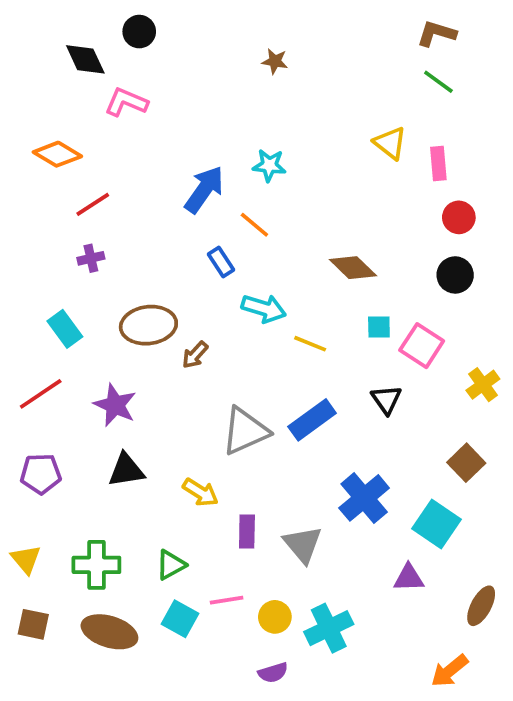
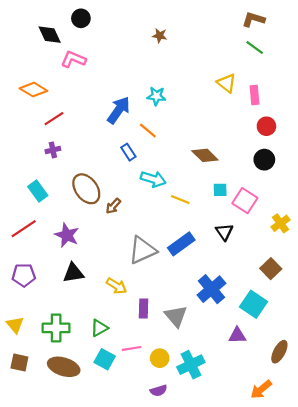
brown ellipse: (148, 325) -> (86, 189), turned 60

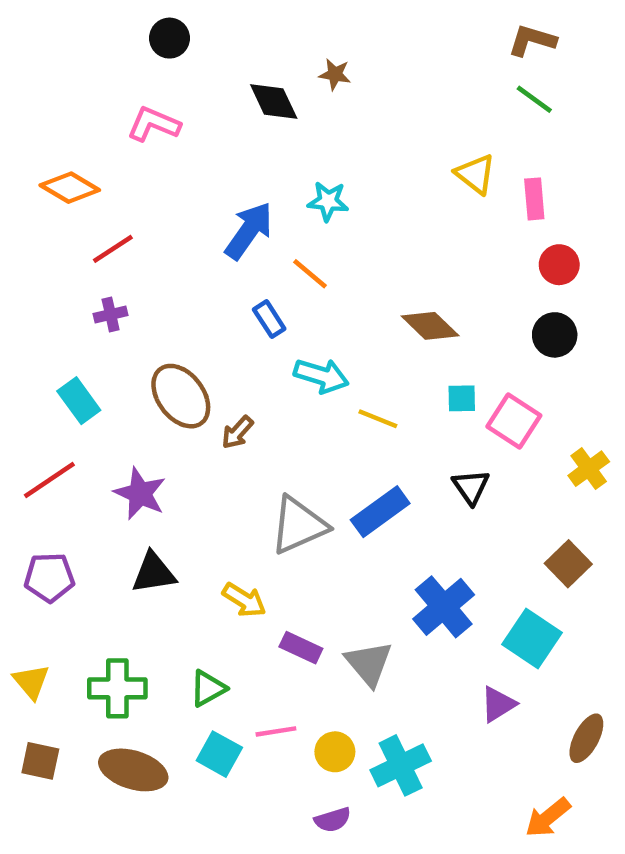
black diamond: (50, 35) -> (274, 102), moved
purple rectangle: (143, 309) -> (301, 648), turned -66
purple triangle: (237, 336) -> (498, 704), turned -30

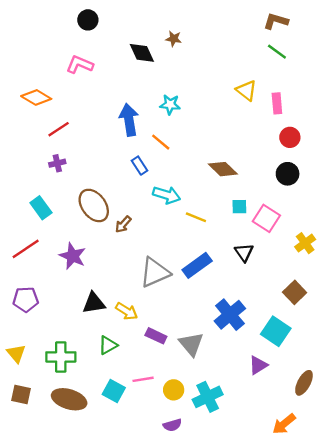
blue arrow: (249, 231) -> (129, 120), turned -44
black triangle: (154, 573) -> (94, 303), moved
green triangle: (208, 688) -> (108, 345), moved

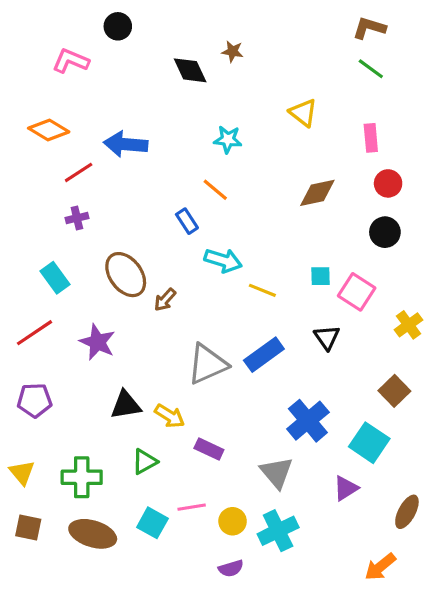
pink L-shape: (80, 65) -> (71, 61), moved
yellow triangle: (246, 90) -> (303, 113), moved
blue arrow: (129, 120) -> (126, 144), moved, turned -76
brown diamond: (223, 169) -> (317, 193), moved, turned -56
gray triangle: (191, 344) -> (277, 473), moved

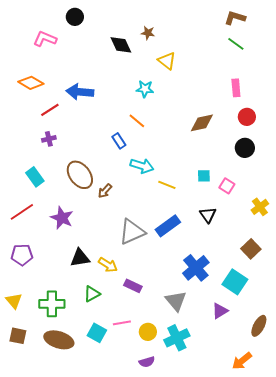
yellow triangle: (303, 113) -> (167, 61), moved
pink square: (357, 292) -> (227, 186), size x0.7

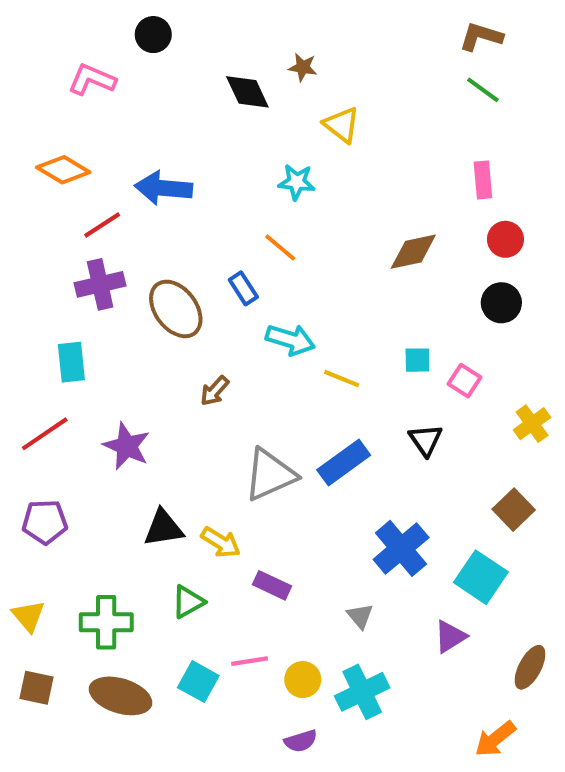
purple cross: (49, 139) -> (100, 284), size x1.6
brown ellipse: (80, 175) -> (176, 309), moved
cyan rectangle: (35, 177) -> (71, 362), turned 30
gray triangle: (176, 301) -> (360, 616), size x0.6

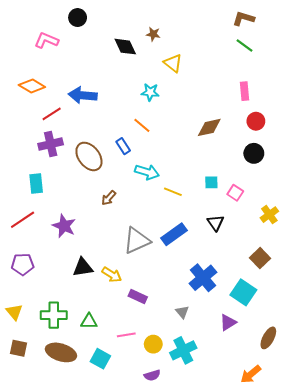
green triangle: (188, 602) -> (89, 321), moved, turned 30
cyan square: (198, 682) -> (100, 359), moved

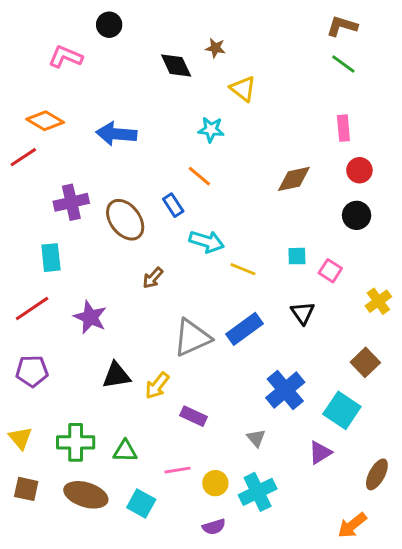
red line: (52, 114) -> (23, 157), moved
yellow arrow: (112, 275) -> (157, 386), turned 96

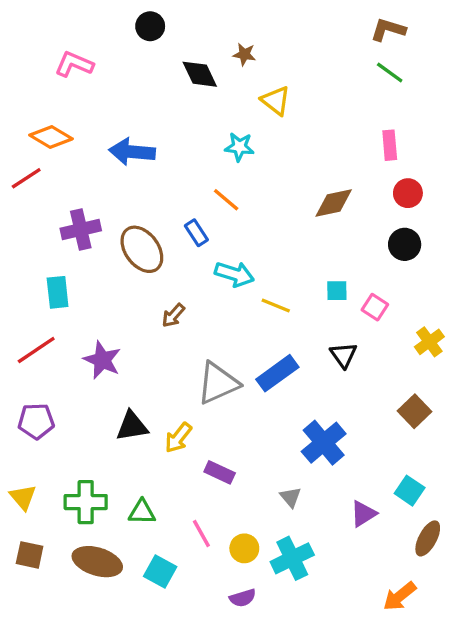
black circle: (109, 25) -> (150, 26), moved
cyan square: (342, 410) -> (410, 491), moved, size x0.7
pink line: (178, 470) -> (201, 534), turned 70

